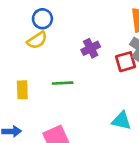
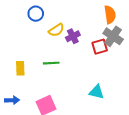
yellow semicircle: (37, 40) -> (56, 30), moved

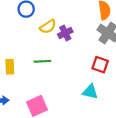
red square: (100, 47) -> (100, 65), moved, turned 35

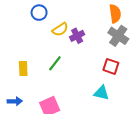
green line: (42, 61) -> (55, 63), turned -49

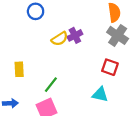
yellow semicircle: (60, 29) -> (60, 39), moved
green line: (55, 63) -> (51, 85), moved

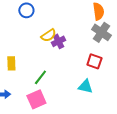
purple cross: (75, 35) -> (58, 41), moved

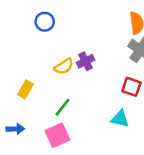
yellow semicircle: (48, 35) -> (64, 66), moved
yellow rectangle: (11, 63) -> (26, 89), turned 32

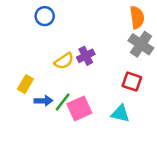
blue arrow: (15, 129) -> (43, 101), moved
pink square: (57, 135) -> (79, 108), moved

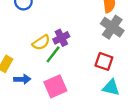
green line: (63, 102) -> (53, 54), moved
cyan triangle: (120, 114) -> (111, 88), moved

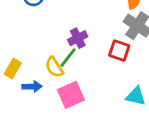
yellow semicircle: (41, 43) -> (54, 67), moved, turned 90
red square: (104, 61) -> (119, 51), moved

